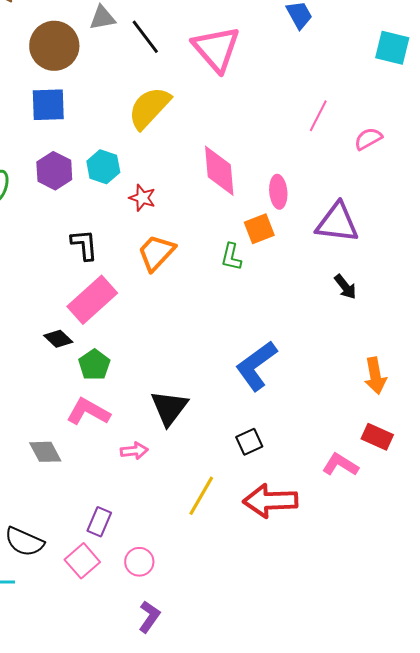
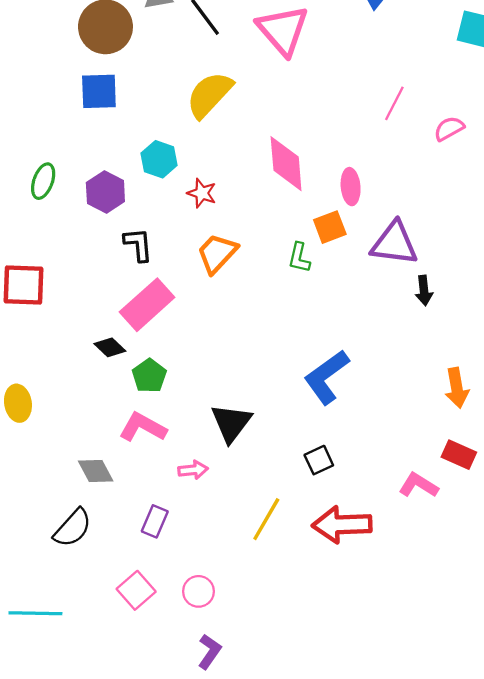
purple hexagon: (54, 171) -> (105, 192), moved
purple triangle: (337, 223) -> (394, 243), moved
black arrow: (345, 287) -> (424, 291), turned 32
purple rectangle: (99, 522) -> (155, 521), moved
black semicircle: (24, 542) -> (73, 528), moved, turned -72

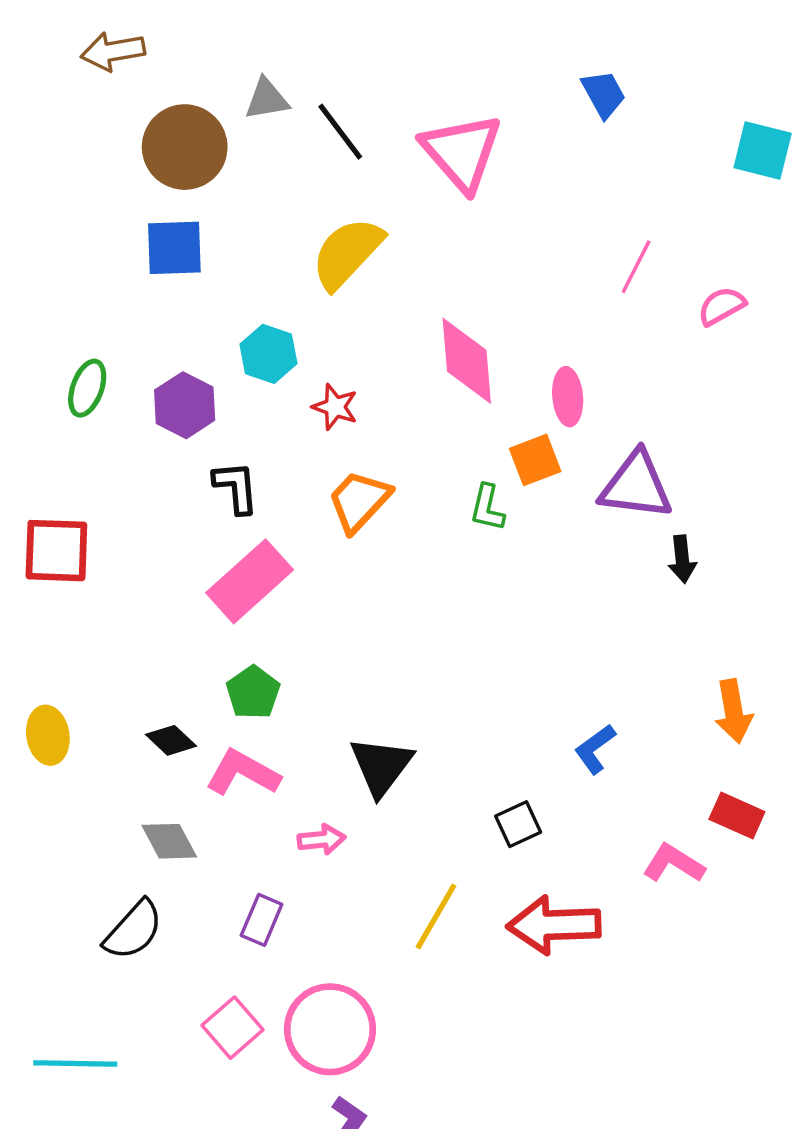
black diamond: (110, 347) -> (171, 740), moved
blue L-shape: (326, 377) -> (595, 749), moved, size x0.6
pink circle: (198, 591) -> (330, 1029), size x1.8

